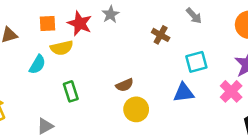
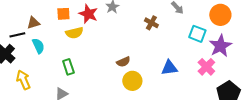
cyan square: (196, 62) -> (197, 34), moved, turned 36
cyan semicircle: (37, 64) -> (38, 46), moved, turned -56
green rectangle: (71, 91) -> (68, 67), moved

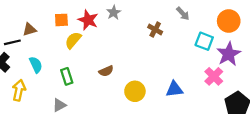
yellow semicircle: (74, 33) -> (73, 40), turned 144
cyan semicircle: (38, 46) -> (36, 65), moved
brown semicircle: (123, 62) -> (106, 71), moved
blue triangle: (169, 68) -> (174, 89), moved
yellow arrow: (23, 80) -> (19, 90), turned 36

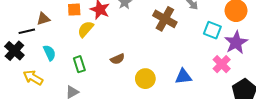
brown cross: (155, 30) -> (165, 19), size x1.6
yellow arrow: (19, 90) -> (33, 78), turned -72

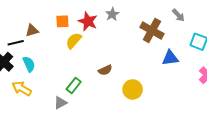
cyan semicircle: (49, 53) -> (29, 64), moved
green rectangle: (79, 64) -> (74, 85), moved, turned 56
blue triangle: (183, 77) -> (170, 58), moved

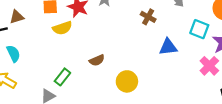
brown cross: (152, 31) -> (148, 17), size x0.6
yellow semicircle: (74, 41) -> (62, 28), turned -150

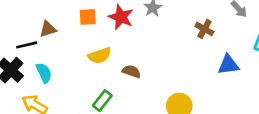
yellow semicircle: (62, 28) -> (100, 56), moved
brown semicircle: (97, 60) -> (131, 71), moved, turned -136

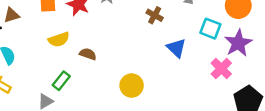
blue triangle: (228, 65) -> (176, 48), turned 50

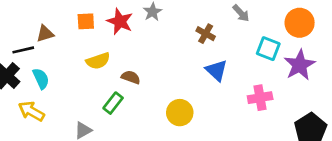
blue triangle: (176, 48) -> (217, 70), moved
pink cross: (221, 69) -> (260, 98), moved, turned 35
green rectangle: (61, 81) -> (113, 103), moved

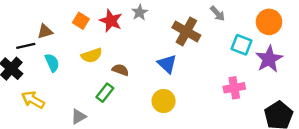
orange square: (86, 21) -> (81, 21), turned 35
brown cross: (206, 34) -> (186, 31), size x1.6
blue triangle: (217, 70) -> (167, 64), moved
cyan semicircle: (41, 79) -> (52, 63), moved

